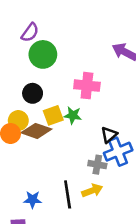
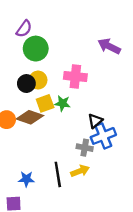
yellow circle: (18, 121) -> (38, 80), moved

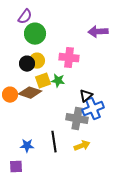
purple arrow: (109, 46) -> (98, 32), turned -30
gray cross: (85, 148) -> (77, 119), size x1.5
yellow arrow: (80, 171) -> (82, 146), moved

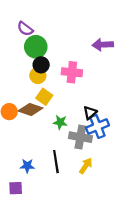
purple semicircle: (25, 17) -> (25, 29), turned 91
black circle: (27, 64) -> (41, 65), moved
yellow square: (43, 81) -> (44, 97), turned -35
green star: (58, 81) -> (60, 122), moved
yellow arrow: (82, 146) -> (86, 166), turned -35

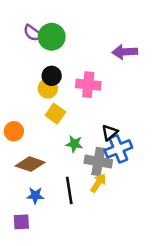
green circle: (36, 47) -> (52, 37), moved
brown diamond: (30, 109) -> (30, 164), moved
yellow arrow: (86, 166) -> (98, 183), moved

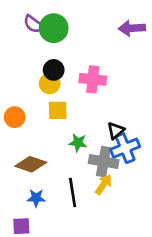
purple arrow: (125, 52) -> (132, 28), moved
yellow square: (55, 114) -> (58, 110), turned -36
orange circle: (14, 131) -> (15, 117), moved

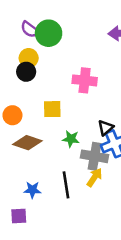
black circle: (54, 70) -> (26, 72), moved
yellow circle: (50, 83) -> (29, 58), moved
brown diamond: (31, 164) -> (27, 143), moved

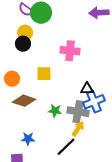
black triangle: (106, 128) -> (87, 89), turned 40
green star: (71, 139) -> (55, 111), moved
black line: (66, 185) -> (66, 147), moved, turned 55

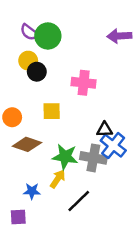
black circle: (23, 44) -> (37, 72), moved
blue cross: (94, 102) -> (113, 146), turned -30
green star: (55, 111) -> (65, 157), size x1.5
yellow arrow: (78, 129) -> (58, 179), moved

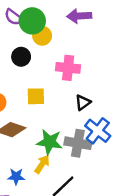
purple arrow: (119, 36) -> (79, 16), moved
yellow circle: (28, 61) -> (42, 36), moved
black triangle: (105, 130) -> (83, 102), moved, turned -35

